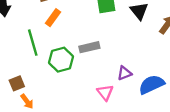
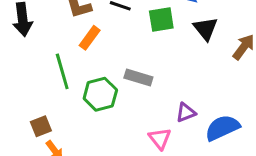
gray rectangle: (89, 47) -> (138, 77), turned 30

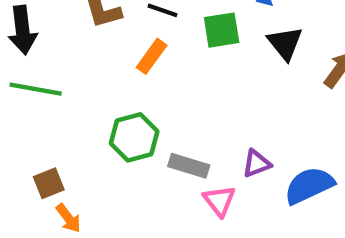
orange rectangle: (90, 38) -> (152, 56), moved
green line: (62, 71) -> (36, 89), moved, turned -64
gray rectangle: (138, 77) -> (189, 166), moved

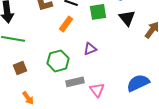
purple triangle: (257, 164) -> (90, 49), moved
gray rectangle: (189, 166) -> (75, 82), moved, turned -30
brown square: (49, 183) -> (20, 68), moved

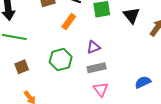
gray rectangle: (75, 82) -> (97, 68), moved
blue semicircle: (138, 83) -> (143, 82), size x0.7

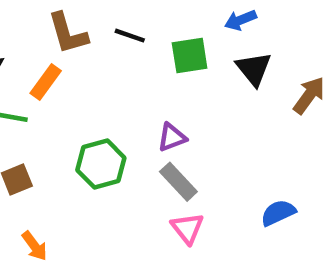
orange rectangle: (69, 22) -> (46, 82), moved
gray rectangle: (97, 68) -> (178, 182), turned 60

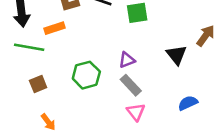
black triangle: (254, 69) -> (176, 55), moved
orange rectangle: (46, 82) -> (55, 28), turned 36

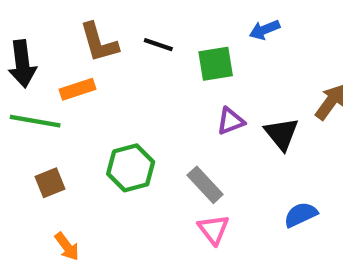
purple triangle: (127, 60) -> (231, 121), moved

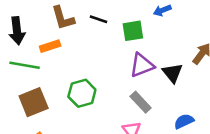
purple triangle: (231, 121) -> (142, 65), size x1.5
brown square: (50, 183) -> (34, 102), size x1.6
gray rectangle: (205, 185) -> (141, 102), moved

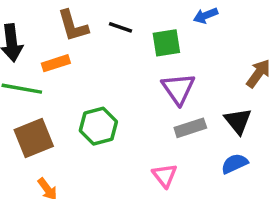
purple triangle: (142, 65) -> (178, 89), turned -44
black triangle: (172, 73) -> (238, 121), moved
gray rectangle: (141, 102) -> (190, 128), moved, turned -65

